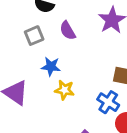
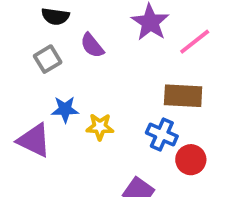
blue star: (51, 67) -> (65, 109), moved

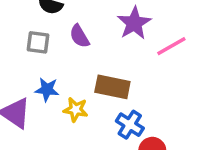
gray square: (48, 59) -> (38, 42), turned 30
brown rectangle: (183, 96) -> (112, 87), moved

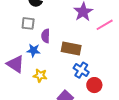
purple semicircle: (79, 36) -> (46, 36), moved, turned 32
yellow star: (76, 110) -> (40, 76), moved

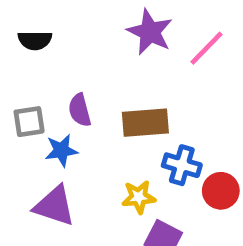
gray square: (28, 23) -> (29, 122), moved
purple triangle: (15, 64) -> (55, 206), moved
yellow star: (40, 76) -> (139, 197), moved

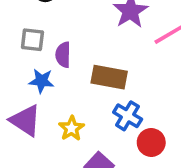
gray square: (29, 122) -> (32, 40), moved
yellow star: (139, 197) -> (72, 128), moved, turned 30

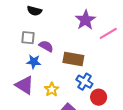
purple semicircle: (63, 55) -> (46, 46), turned 120

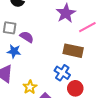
brown rectangle: (73, 59) -> (73, 51), moved
yellow star: (52, 89) -> (30, 87), moved

